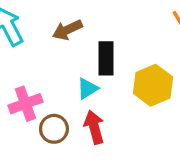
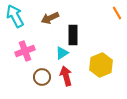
yellow hexagon: (153, 85) -> (101, 65), moved
pink cross: (25, 104) -> (25, 51), moved

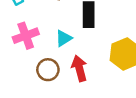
cyan triangle: (62, 53) -> (64, 38), moved

